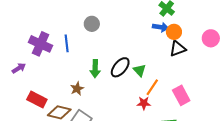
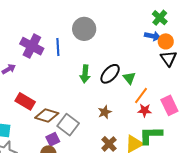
gray circle: (92, 24) -> (84, 29), size x1.5
black triangle: (178, 49) -> (168, 58), turned -48
brown star: (77, 89) -> (105, 112), moved
red star: (144, 103) -> (145, 110), moved

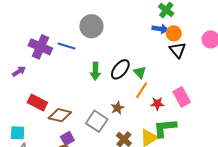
blue line: (58, 47) -> (66, 46), turned -66
orange line: (141, 96) -> (142, 90), moved
gray square: (68, 125) -> (97, 121), moved

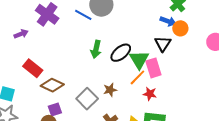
blue line: (66, 46) -> (83, 15), moved
black triangle: (178, 50) -> (163, 44), moved
green triangle: (140, 72) -> (139, 60), size x1.5
pink rectangle: (182, 97) -> (153, 68), moved

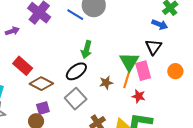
orange circle: (180, 28) -> (175, 71), moved
black ellipse: (121, 53) -> (76, 71), moved
orange line: (137, 77) -> (127, 79), turned -30
brown star: (110, 90) -> (106, 83), moved

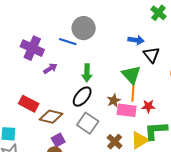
blue arrow: (160, 25) -> (136, 40), moved
purple arrow: (12, 31) -> (50, 68), moved
pink rectangle: (143, 71) -> (127, 110), moved, turned -54

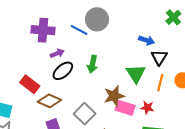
purple cross: (32, 48) -> (43, 30), turned -30
orange line: (133, 93) -> (160, 83), moved
black ellipse: (82, 97) -> (63, 71), moved
brown star: (114, 101) -> (114, 96), size x1.5

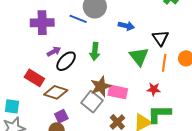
blue arrow: (147, 40) -> (126, 26), moved
purple arrow: (57, 53) -> (54, 51), moved
brown star: (114, 96) -> (101, 86), moved
pink rectangle: (125, 108) -> (118, 92), moved

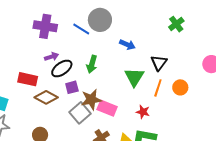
red rectangle: (34, 78) -> (28, 79), turned -30
purple square: (61, 116) -> (72, 87), moved

